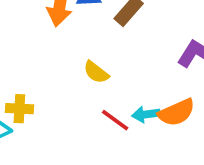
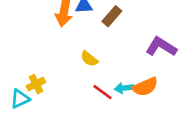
yellow cross: (19, 109) -> (36, 84), turned -30

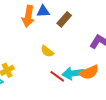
cyan arrow: (124, 88) -> (73, 73), size x1.5

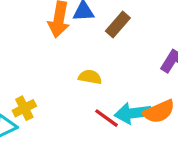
yellow semicircle: (47, 51) -> (90, 77), turned 152

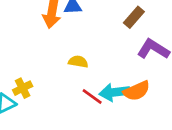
brown rectangle: (118, 24) -> (134, 17), moved

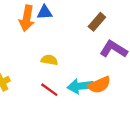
red line: (92, 96) -> (49, 90), moved

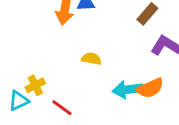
red line: (49, 90) -> (62, 108), moved

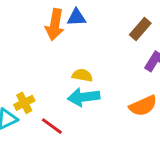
cyan arrow: (128, 90) -> (84, 97), moved

